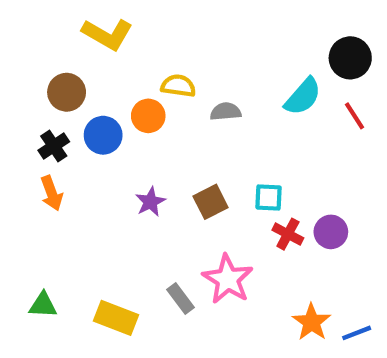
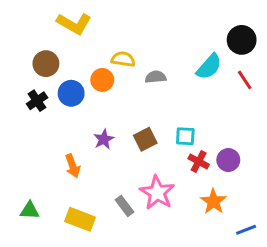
orange arrow: (52, 193) -> (73, 166), moved
orange star: (312, 322) -> (213, 202), moved

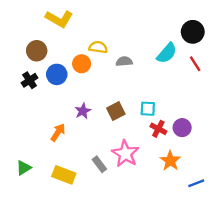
orange arrow: (73, 166) -> (58, 132), turned -126
green triangle: (30, 210) -> (24, 168), turned -35

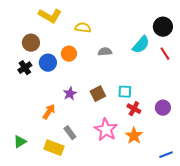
yellow semicircle: (98, 47) -> (83, 28), moved
purple circle: (182, 128) -> (163, 108), moved
orange star: (170, 161) -> (134, 136), moved
gray rectangle: (99, 164) -> (70, 133), moved

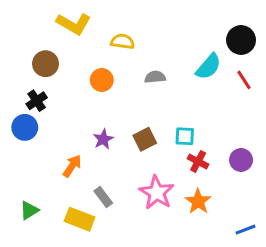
blue circle: (48, 63) -> (25, 127), moved

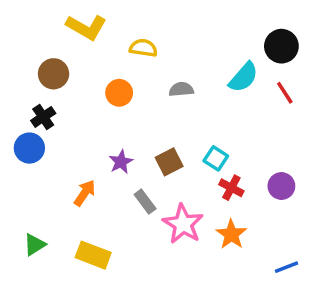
cyan square: (185, 136) -> (216, 158), turned 30
gray rectangle: (103, 197) -> (145, 202), moved

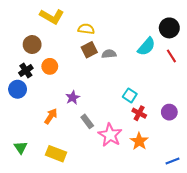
orange circle: (119, 93) -> (50, 66), moved
brown square: (169, 162) -> (89, 50), moved
green triangle: (35, 245) -> (21, 147), turned -32

